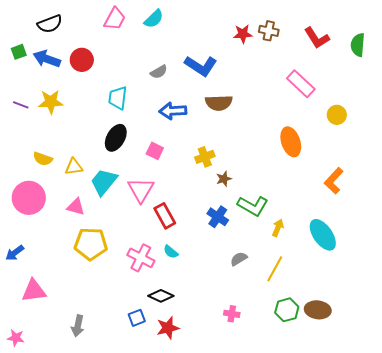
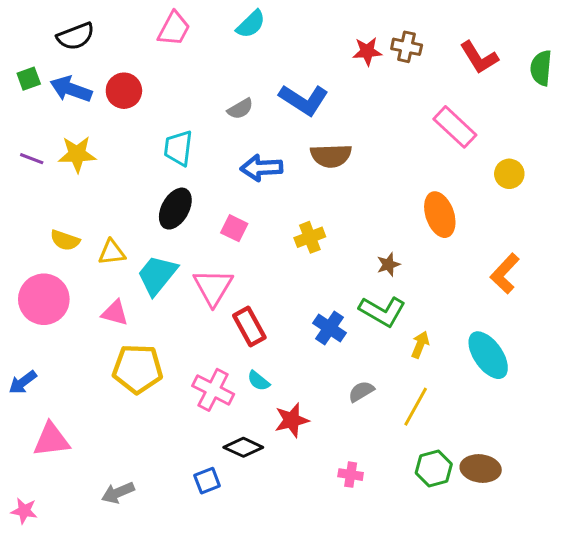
cyan semicircle: (154, 19) -> (251, 24), moved
brown star: (224, 179) -> (388, 264), moved
gray arrow: (78, 326) -> (118, 493), turned 55
red star: (168, 328) -> (292, 420), moved

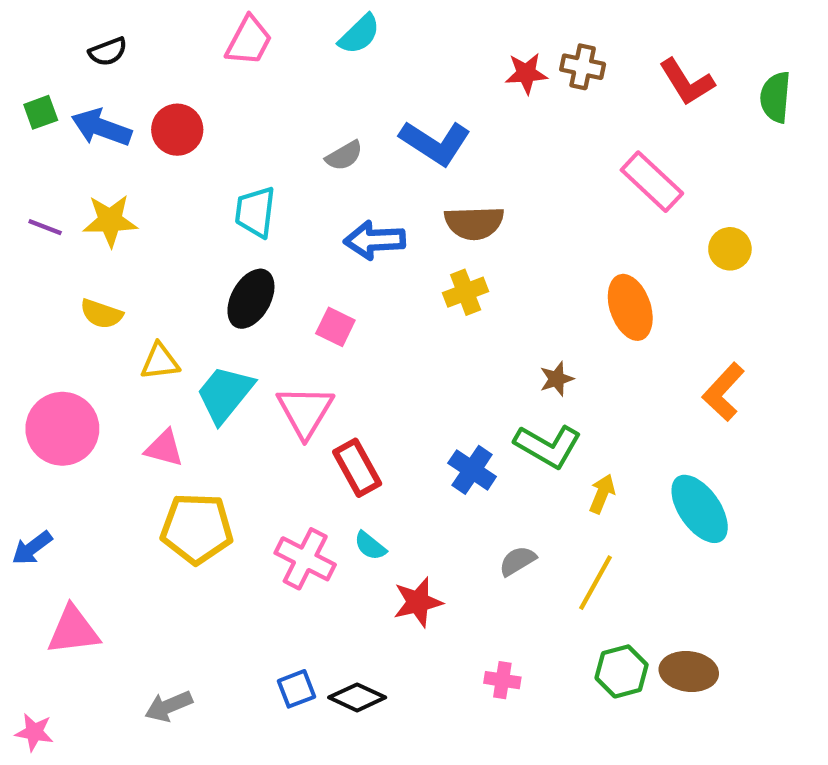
black semicircle: (76, 36) -> (108, 52), size x0.7
yellow cross: (310, 237) -> (466, 292), moved
yellow semicircle: (65, 240) -> (101, 314), moved
black diamond: (243, 447) -> (357, 697), moved

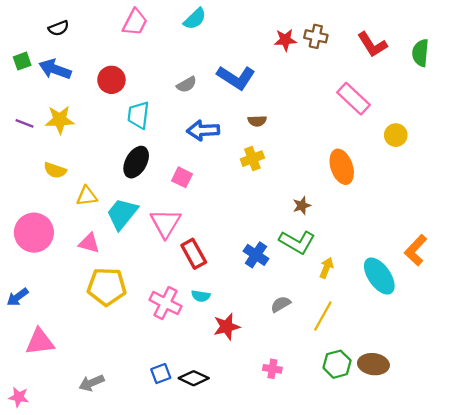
red circle: (177, 130) -> (111, 80), moved
brown semicircle: (474, 223) -> (257, 121), size x0.6
orange L-shape: (723, 392) -> (416, 250), moved
cyan semicircle: (370, 546) -> (201, 296), turned -30

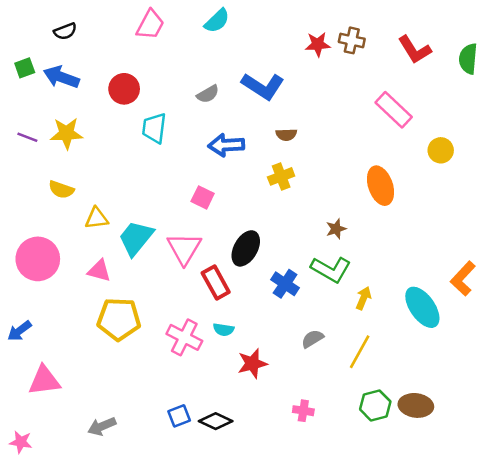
black ellipse: (136, 162) -> (246, 248), moved

